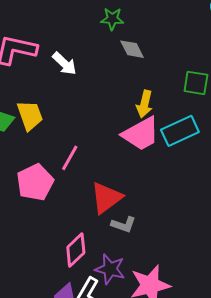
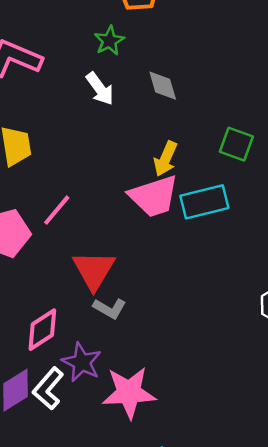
green star: (112, 19) -> (109, 41), moved, turned 30
white arrow: (64, 64) -> (100, 89), moved
red triangle: (106, 198) -> (94, 270), turned -33

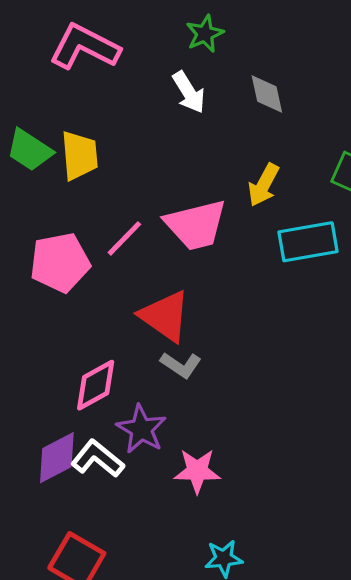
pink trapezoid: (154, 196) -> (196, 225), moved
red triangle: (94, 270) -> (165, 316), turned -30
white L-shape: (48, 389) -> (98, 459), turned 84
pink star: (129, 393) -> (197, 471), size x0.7

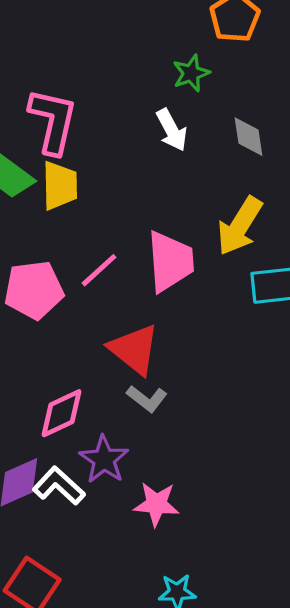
pink L-shape: (85, 47) -> (53, 121), moved, turned 72
yellow arrow: (264, 185) -> (240, 226), size x1.4
pink trapezoid: (196, 225) -> (170, 261), turned -84

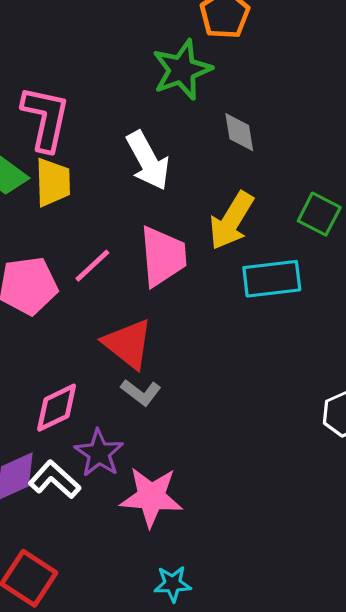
green star: (191, 73) -> (182, 70), size x1.6
white arrow: (172, 130) -> (148, 161), moved, size x1.4
pink star: (156, 504) -> (151, 497), size x1.4

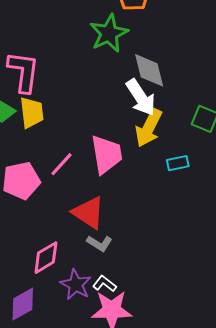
gray diamond: (239, 132) -> (149, 70), size x1.4
white arrow: (148, 161) -> (141, 97), moved
cyan rectangle: (272, 279) -> (178, 163), size x0.6
white L-shape: (55, 480) -> (105, 284), moved, size x0.7

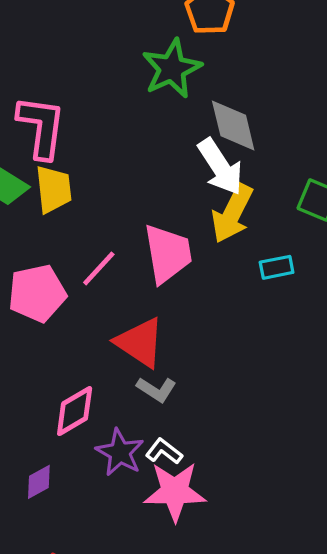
purple diamond: (23, 304) -> (39, 482), size x0.7

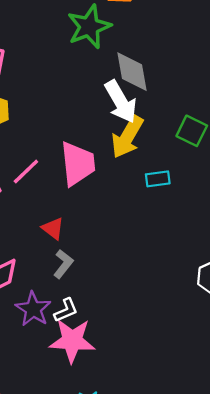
red triangle: (140, 343) -> (53, 228), size x0.6
gray L-shape: (156, 389) -> (63, 264), turned -88
white L-shape: (164, 451) -> (66, 310), turned 116

